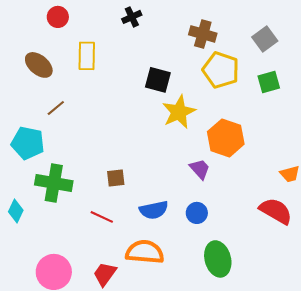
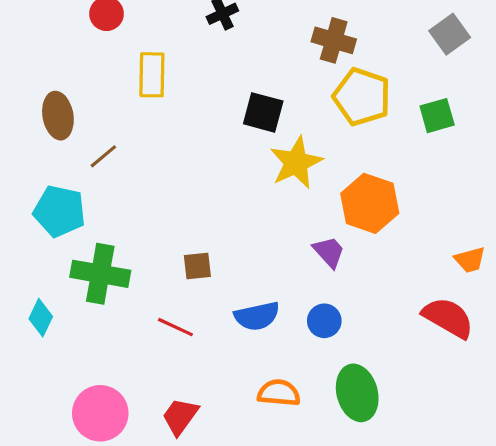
gray square: (265, 39) -> (450, 34), moved
brown ellipse: (39, 65) -> (58, 116), moved, turned 40
orange semicircle: (145, 252) -> (279, 393), moved, size x0.7

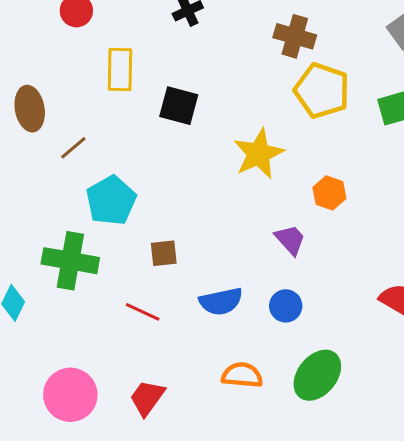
black square: (263, 112) -> (179, 106), moved
orange hexagon: (370, 203) -> (329, 193), size x0.6
cyan pentagon: (60, 211) -> (111, 200), moved, turned 30
green ellipse: (357, 393) -> (317, 375), turned 54

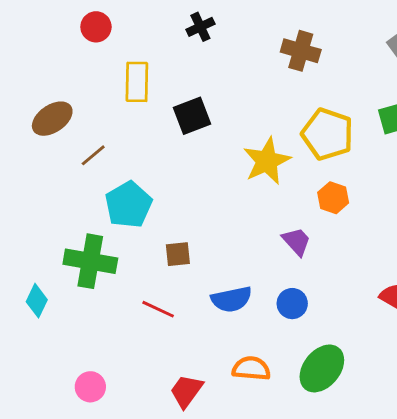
yellow pentagon: (322, 91) -> (328, 134), moved
black square: (179, 106) -> (192, 116), turned -36
brown ellipse: (30, 109) -> (52, 119), turned 66
pink circle: (70, 395) -> (90, 387), size x0.6
red trapezoid: (147, 398) -> (186, 391), moved

